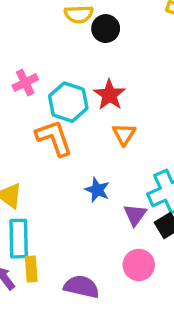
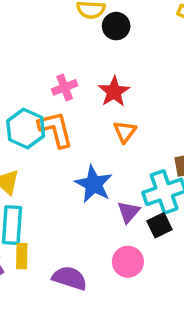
pink cross: (25, 83) -> (65, 87), moved
cyan hexagon: (68, 102) -> (26, 129), moved
blue star: (97, 190) -> (94, 184), size x1.5

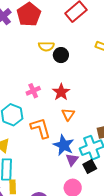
orange L-shape: (56, 129) -> (40, 128), moved
blue star: (94, 184) -> (64, 145), moved

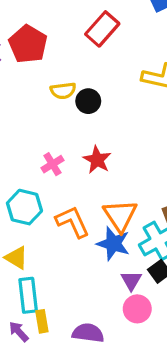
orange triangle: (68, 114) -> (120, 216), moved, size x1.6
purple triangle: (72, 160) -> (131, 280), moved

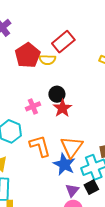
red rectangle: (102, 29) -> (63, 42), moved
red pentagon: (28, 44) -> (28, 55), moved
black circle: (88, 101) -> (57, 94), moved

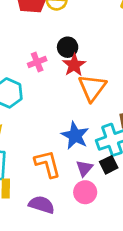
orange L-shape: (40, 146) -> (48, 164), moved
orange triangle: (72, 147) -> (92, 88), moved

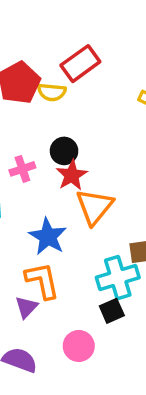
blue star: (75, 136) -> (48, 237), moved
orange L-shape: (48, 164) -> (42, 281), moved
purple triangle: (84, 168) -> (26, 307), moved

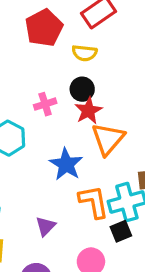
yellow semicircle: (52, 92) -> (84, 53), moved
orange L-shape: (42, 281) -> (94, 202), moved

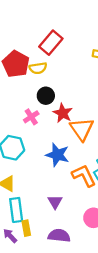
yellow semicircle: (84, 53) -> (38, 68), moved
black circle: (82, 89) -> (46, 96), moved

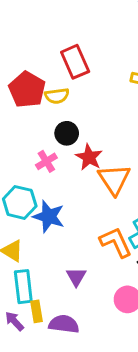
red rectangle: (51, 43) -> (75, 62), turned -65
blue star: (57, 155) -> (49, 216), moved
purple semicircle: (59, 236) -> (64, 324), moved

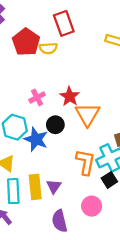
black circle: (67, 133) -> (55, 125), moved
orange L-shape: (116, 242) -> (86, 162), turned 32
yellow rectangle: (37, 311) -> (35, 187), moved, size x1.5
purple semicircle: (64, 324) -> (60, 221), moved, turned -115

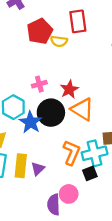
orange triangle: (88, 114) -> (82, 109), turned -40
black circle: (55, 125) -> (51, 113), size x1.6
purple semicircle: (60, 221) -> (54, 205), moved

